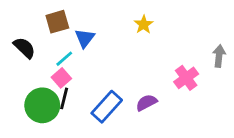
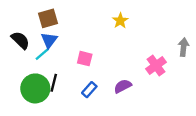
blue triangle: (85, 38) -> (49, 40), moved
cyan line: (64, 59) -> (42, 54), moved
pink square: (61, 78) -> (85, 59), moved, turned -35
blue rectangle: (107, 107) -> (89, 90), size x0.6

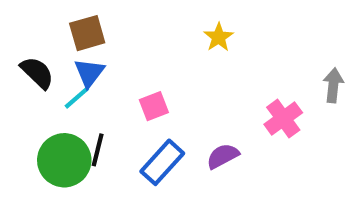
pink square: (85, 59) -> (154, 106), turned -35
blue rectangle: (89, 90) -> (162, 162), size x1.5

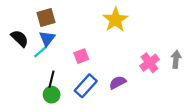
yellow star: (219, 37) -> (115, 20), size x1.6
gray arrow: (333, 85) -> (176, 59), moved
green circle: (64, 160) -> (52, 95), moved, size x0.6

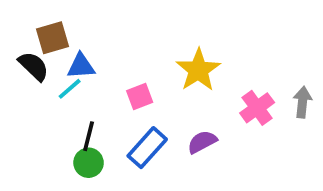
brown square: (46, 18) -> (53, 38), moved
yellow star: (115, 20) -> (198, 70), moved
blue triangle: (47, 38) -> (81, 66), turned 49

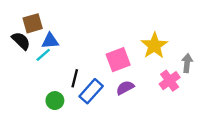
yellow star: (198, 70) -> (154, 46), moved
pink square: (140, 96) -> (118, 60), moved, size x1.5
pink cross: (257, 108) -> (170, 81), moved
black line: (89, 136) -> (75, 78), moved

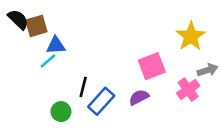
black semicircle: (21, 41) -> (18, 19), moved
yellow star: (154, 46) -> (191, 36), moved
pink square: (118, 60) -> (152, 66), moved
gray arrow: (187, 63) -> (208, 70), turned 66

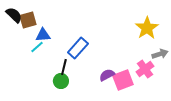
pink square: (152, 66) -> (123, 80), moved
blue rectangle: (101, 101) -> (78, 48), moved
green circle: (61, 112) -> (61, 81), moved

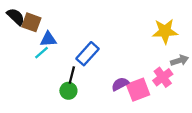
brown square: (28, 20) -> (31, 22), turned 36
yellow star: (147, 28) -> (165, 31), turned 30

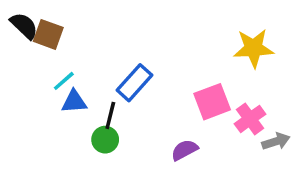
blue triangle: (48, 39) -> (74, 102), moved
gray arrow: (180, 60) -> (276, 141), moved
purple semicircle: (120, 84) -> (184, 150), moved
pink square: (138, 90) -> (212, 102), moved

